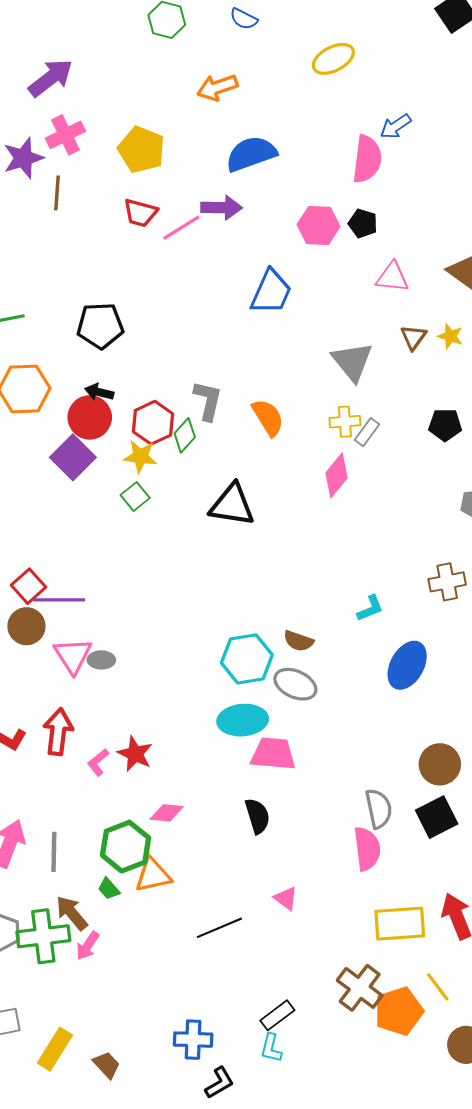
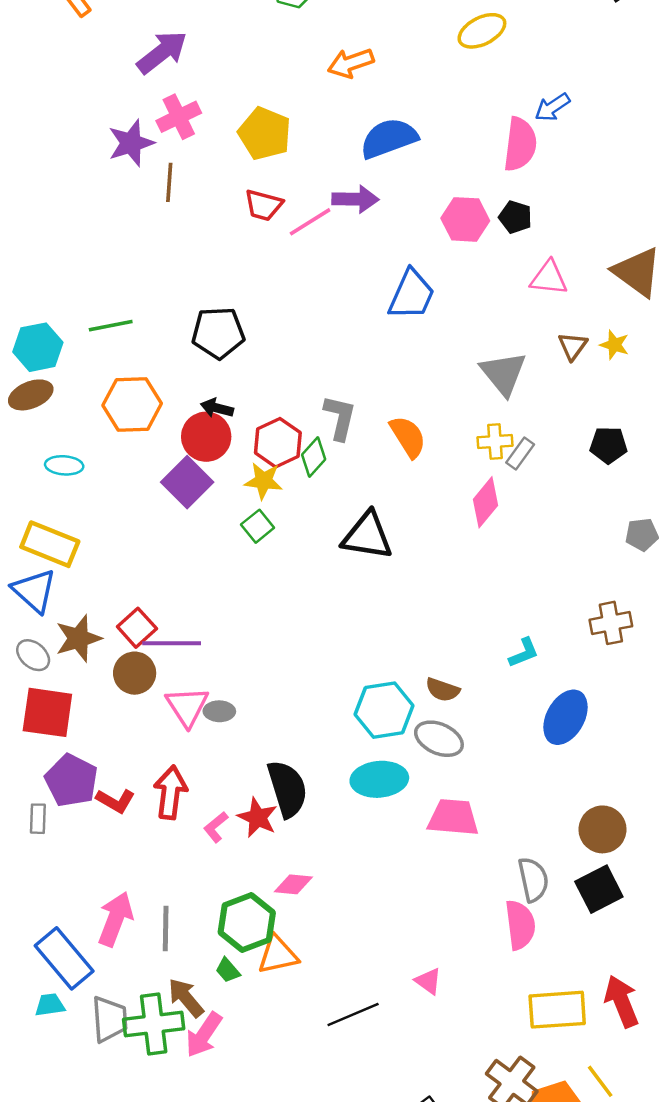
pink trapezoid: (273, 754) -> (453, 817), moved
black semicircle: (257, 816) -> (287, 789), moved, size x1.4
pink arrow: (88, 946) -> (204, 1035), size x1.4

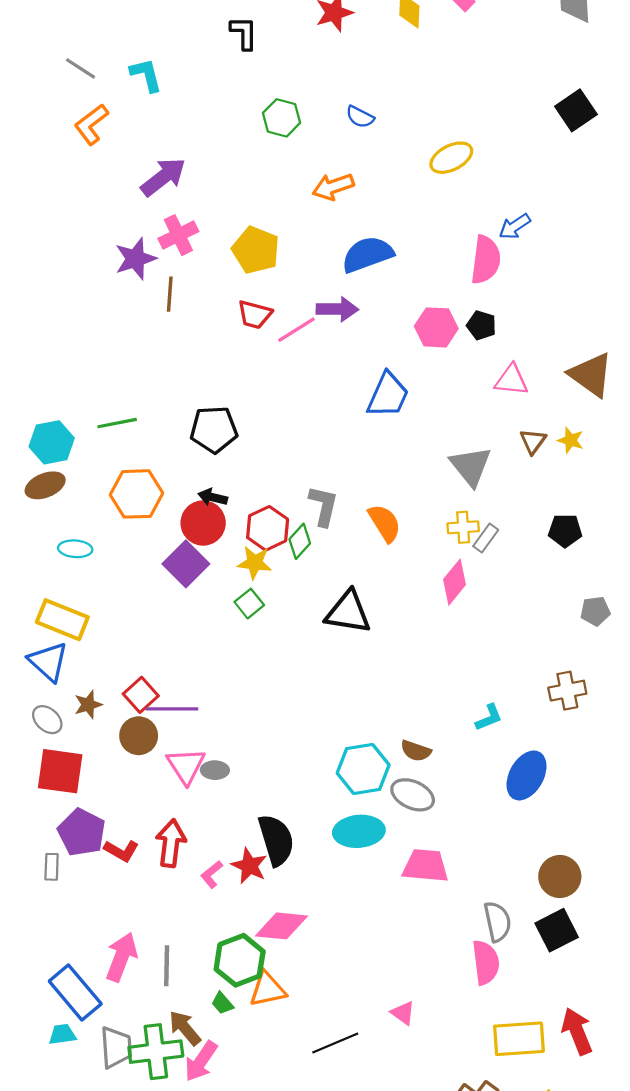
brown star: (78, 638) -> (88, 705), size x0.7
pink diamond: (293, 884) -> (282, 926), size x1.5

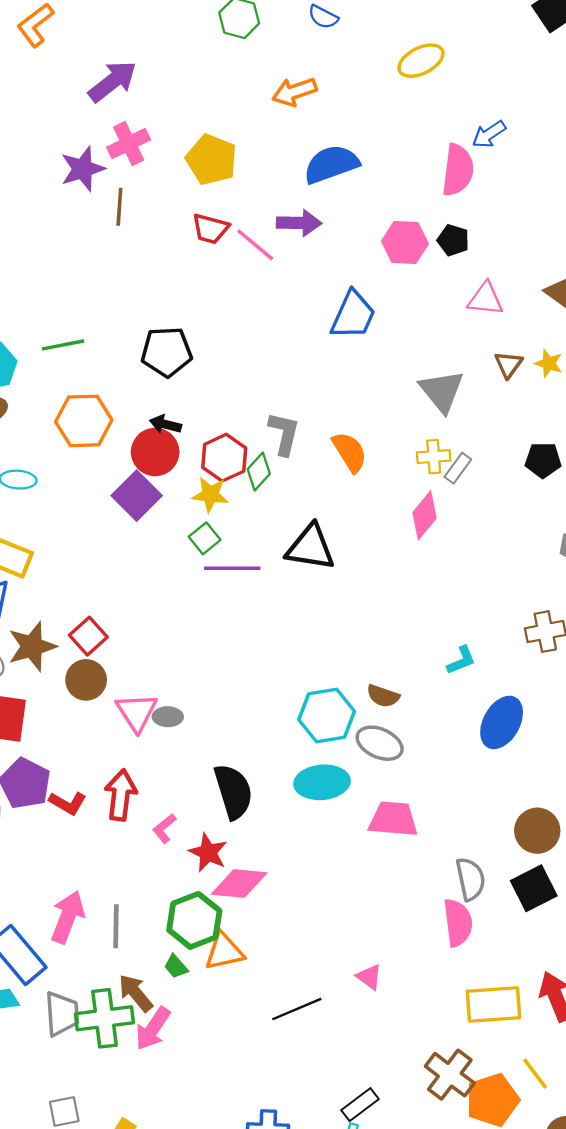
pink line: (297, 330) -> (255, 245), turned 72
brown star: (88, 705) -> (32, 646), size x1.6
purple line: (172, 709) -> (232, 568), moved
red star: (249, 866) -> (208, 853), moved

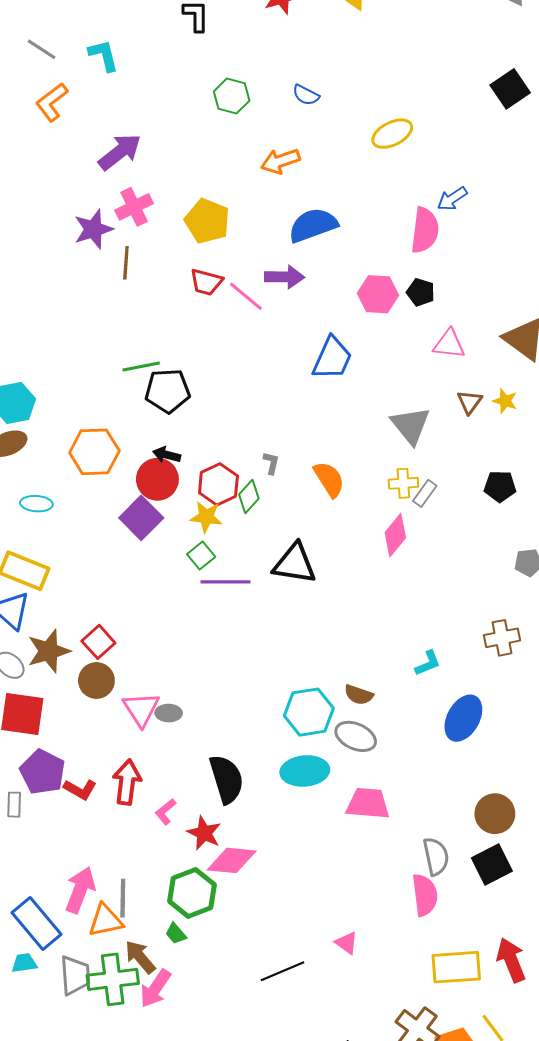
green line: (63, 345) -> (141, 366), moved
gray L-shape: (284, 434) -> (271, 463), size x0.6
orange triangle: (224, 952) -> (106, 920), moved

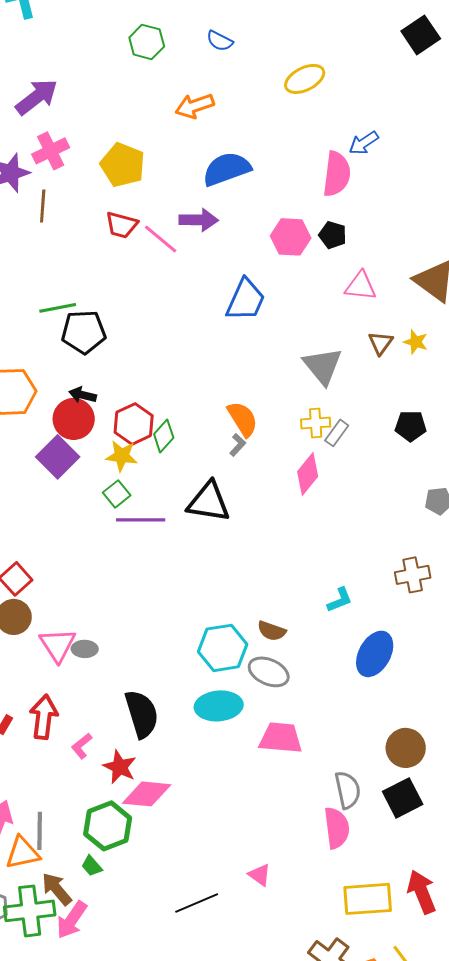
gray L-shape: (271, 463) -> (238, 445), moved, turned 30

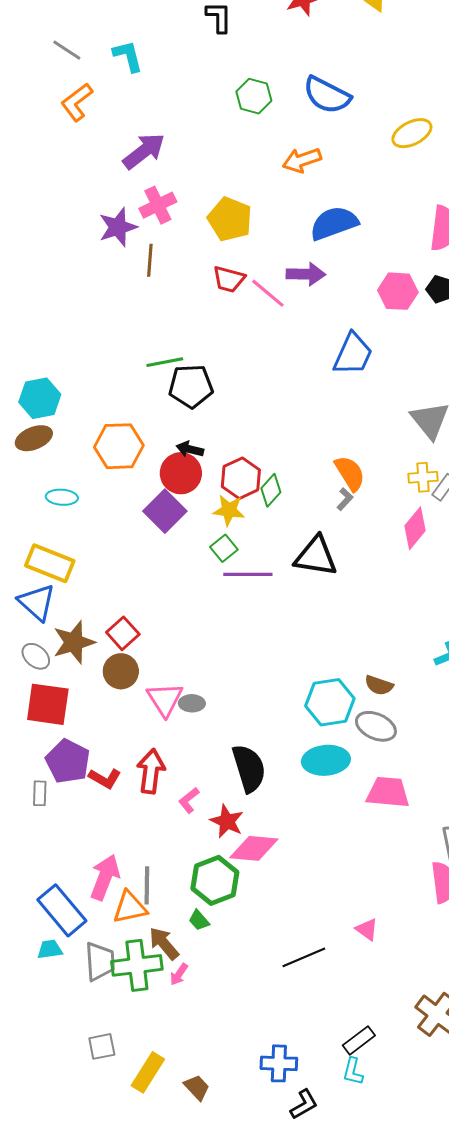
blue semicircle: (220, 41) -> (327, 95), size x1.8
pink arrow: (72, 920) -> (179, 974), size x0.6

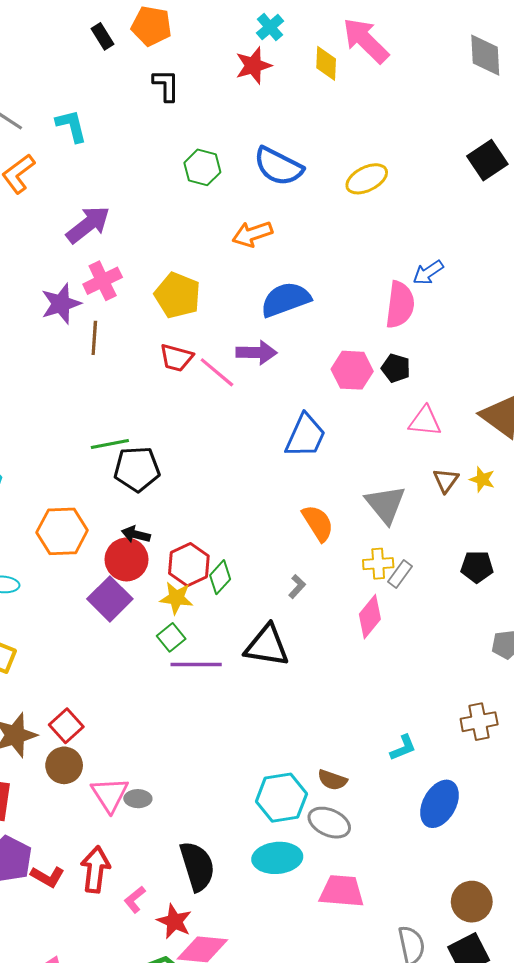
yellow ellipse: (412, 133) -> (367, 179), moved
orange semicircle: (350, 473) -> (318, 523), moved

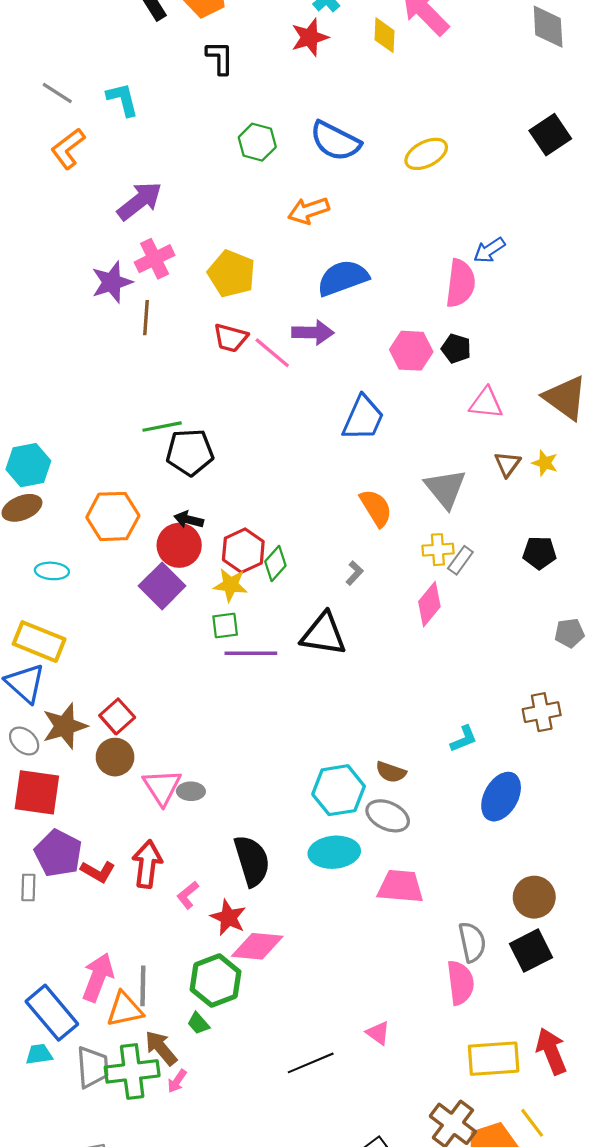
green square: (171, 637) -> (225, 626), turned 32

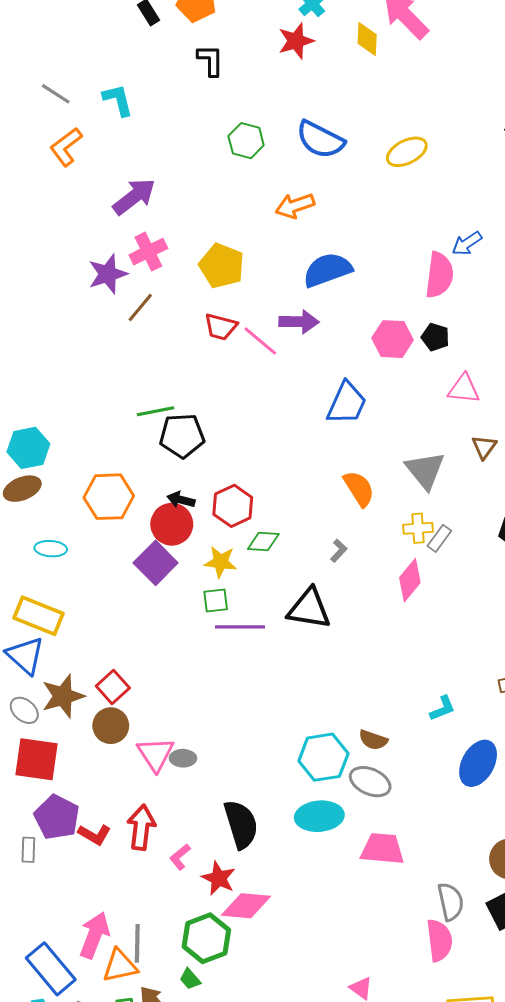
brown line: (146, 318) -> (140, 308), turned 36
red hexagon: (243, 551) -> (233, 506), moved
green diamond: (275, 563) -> (263, 542), turned 52

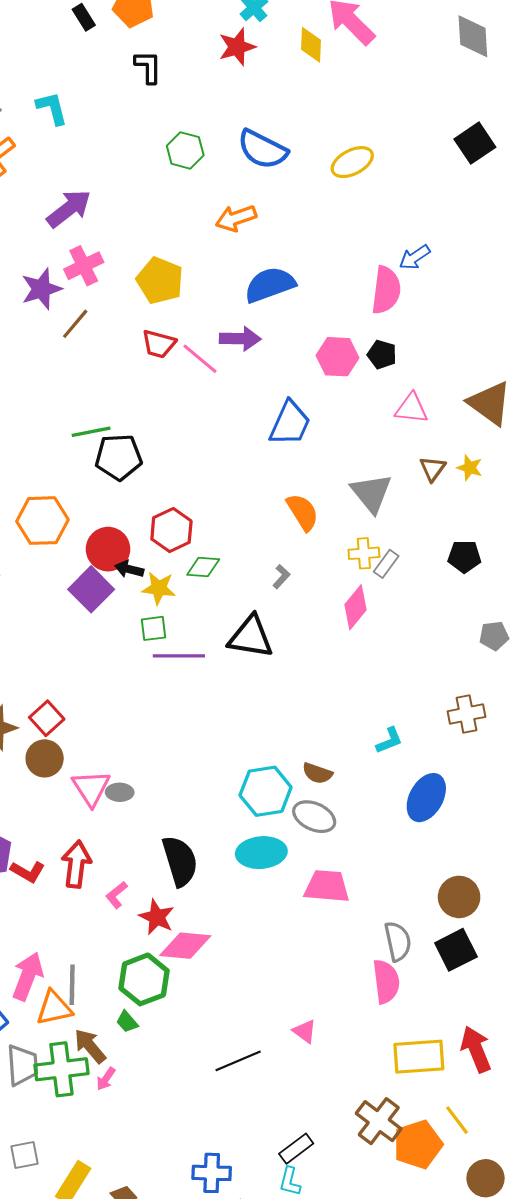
black arrow: (181, 500) -> (129, 569), moved

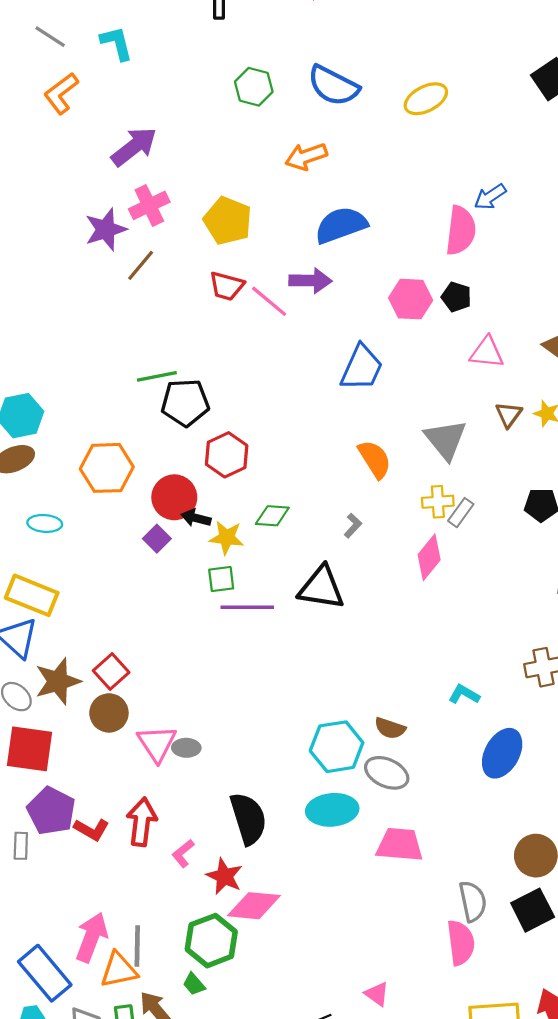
red hexagon: (171, 530) -> (227, 455), moved
purple square: (91, 589) -> (157, 539), size x0.6
cyan L-shape: (389, 740) -> (464, 694), turned -128

